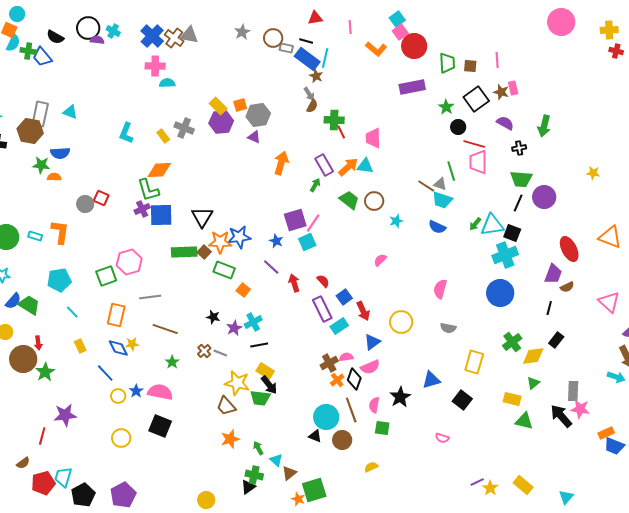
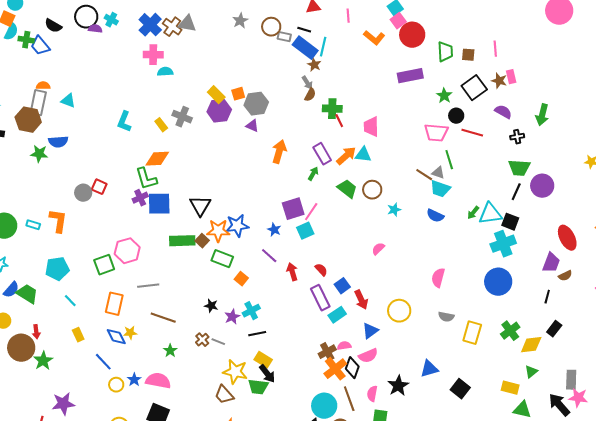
pink trapezoid: (478, 162) -> (436, 133), moved, turned -85
orange semicircle: (54, 177) -> (43, 86), moved
yellow rectangle: (474, 362) -> (472, 333), moved
orange cross: (337, 380) -> (335, 369), size x1.6

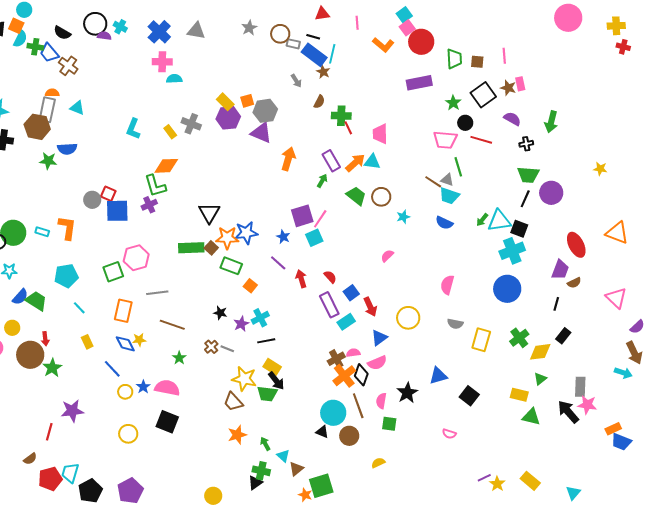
brown cross: (172, 27) -> (68, 66), moved
gray arrow: (307, 83) -> (296, 81), moved
purple triangle: (252, 126) -> (261, 133), size x1.6
blue square: (159, 204) -> (117, 211), moved

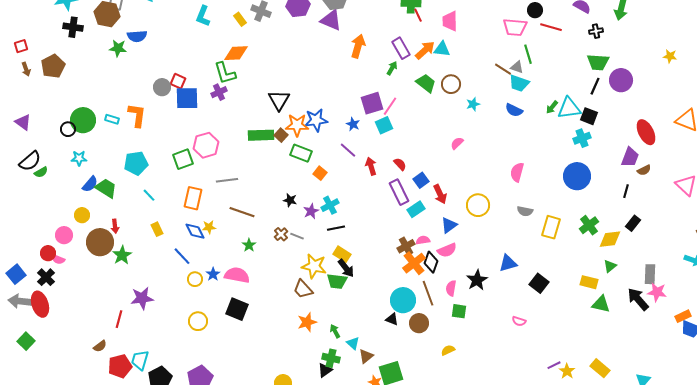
cyan cross: (512, 251) -> (582, 138), size x0.7

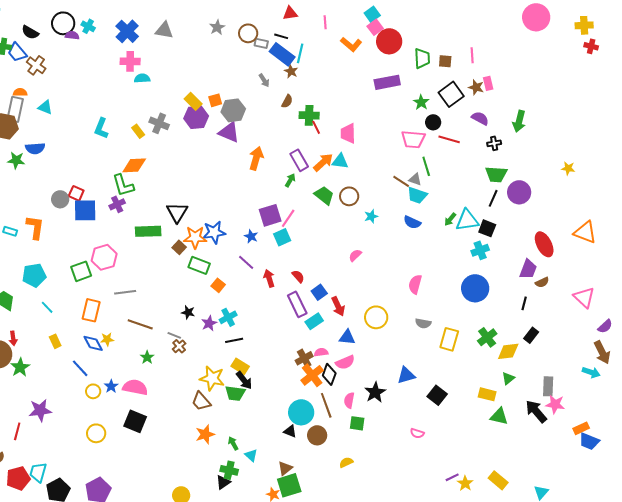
green rectangle: (261, 135) -> (148, 231), moved
blue triangle: (449, 225) -> (347, 337), turned 42
gray line: (297, 236) -> (174, 335), moved
brown triangle: (366, 356) -> (285, 468), moved

